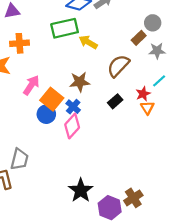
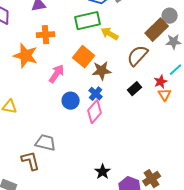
brown rectangle: (139, 38) -> (157, 30), size x1.6
orange square: (52, 99) -> (84, 57), moved
gray trapezoid: (19, 159) -> (46, 143), turned -90
black star: (81, 190) -> (103, 172), size x0.7

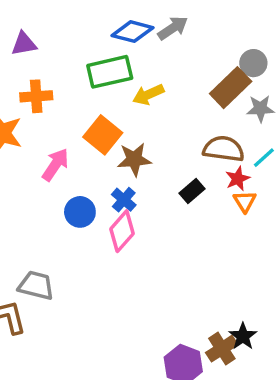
yellow arrow: (110, 34) -> (148, 95), turned -54
brown semicircle: (138, 56) -> (224, 149), moved, turned 55
black star: (103, 172) -> (243, 336), moved

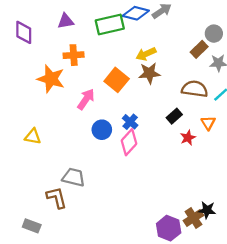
green rectangle: (110, 72) -> (110, 24), moved
brown rectangle: (231, 88) -> (199, 49), size x0.7
brown star: (134, 159) -> (149, 73), moved
red star: (238, 179) -> (188, 138), moved
black star: (243, 336) -> (207, 210), turned -30

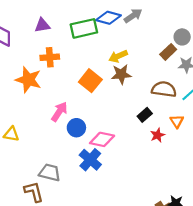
pink arrow: (86, 99) -> (59, 112), moved
blue cross: (130, 122) -> (90, 160), moved, size x1.5
pink diamond: (129, 142) -> (102, 139), turned 60

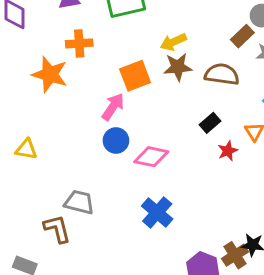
orange square: (90, 81) -> (135, 76), turned 30
brown semicircle: (164, 89) -> (222, 74), moved
pink arrow: (59, 112) -> (113, 107), moved
blue cross: (90, 160) -> (157, 213), moved

